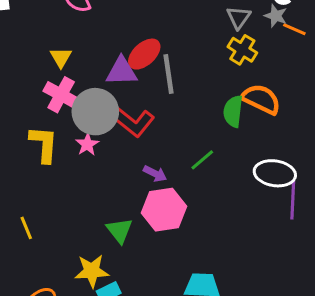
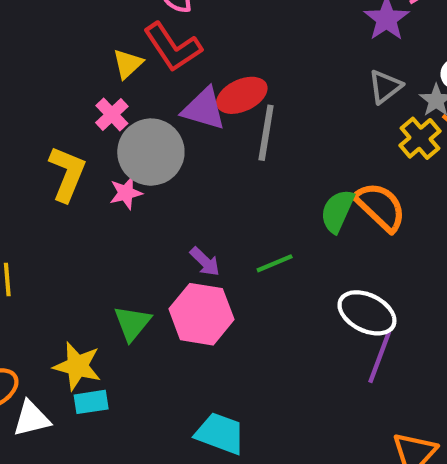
yellow cross: (242, 50) -> (420, 138), moved
pink cross: (61, 95) -> (112, 115), size x0.7
red L-shape: (133, 122) -> (173, 47), moved

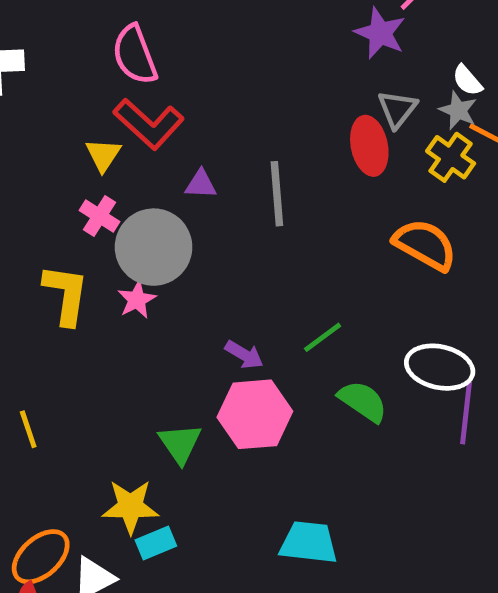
red ellipse: (242, 95) -> (369, 146), moved, turned -63
purple triangle: (204, 109) -> (201, 184), size x0.6
green semicircle: (337, 211) -> (363, 401), moved, turned 114

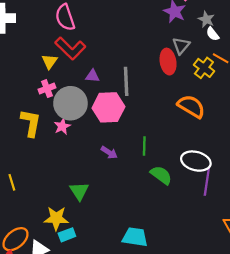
gray star: (458, 110) -> (206, 19), moved
pink cross: (100, 216) -> (47, 89), turned 35
green line: (323, 337) -> (144, 146), turned -54
pink hexagon: (255, 414) -> (108, 107), moved

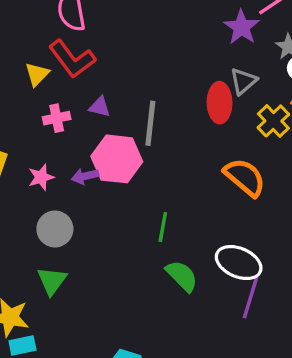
pink cross: (47, 89) -> (57, 118), moved
gray circle: (70, 103) -> (55, 229), moved, size x0.7
purple arrow: (109, 152) -> (85, 176), moved, turned 126

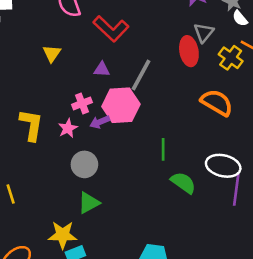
red L-shape: (72, 59) -> (111, 29), moved
pink cross: (57, 118) -> (82, 103), moved
gray line: (150, 123) -> (141, 75), turned 32
green triangle: (52, 281) -> (89, 203), turned 35

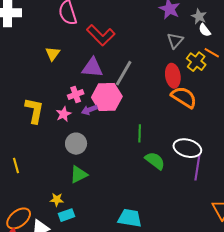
red ellipse: (189, 51) -> (173, 76), moved
purple triangle: (102, 69) -> (92, 68), size x1.6
yellow star: (63, 235) -> (57, 200), size x0.6

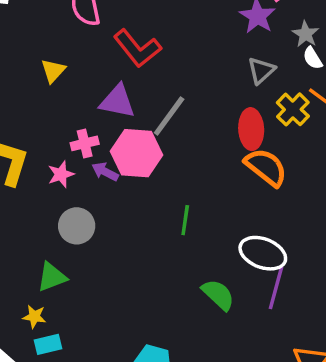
purple arrow: (89, 110) -> (105, 172), turned 42
green semicircle: (155, 161) -> (218, 295), moved
green triangle: (79, 174) -> (52, 277), moved

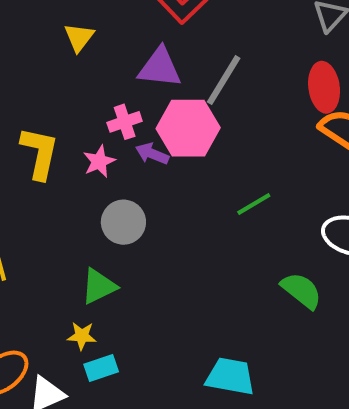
green line: (185, 220) -> (254, 204), turned 56

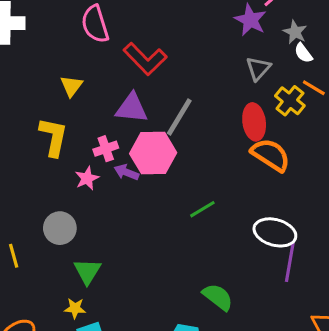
yellow L-shape: (40, 153) -> (53, 137), moved
gray circle: (123, 222) -> (60, 228), moved
green triangle: (99, 286) -> (87, 271), turned -32
green semicircle: (301, 290) -> (218, 297), moved

